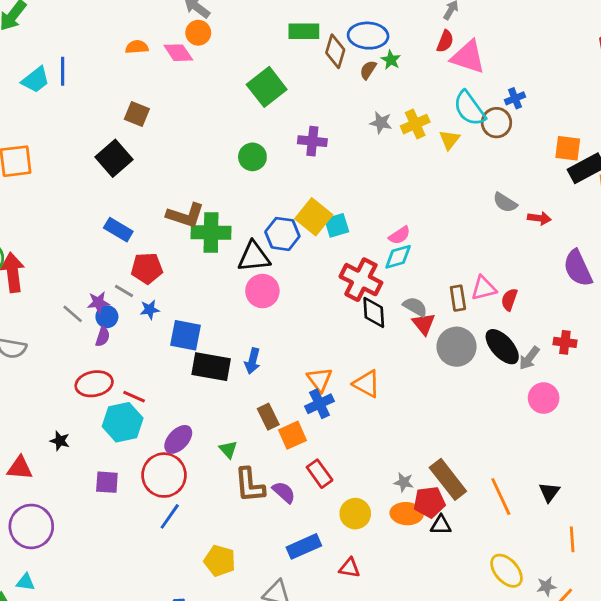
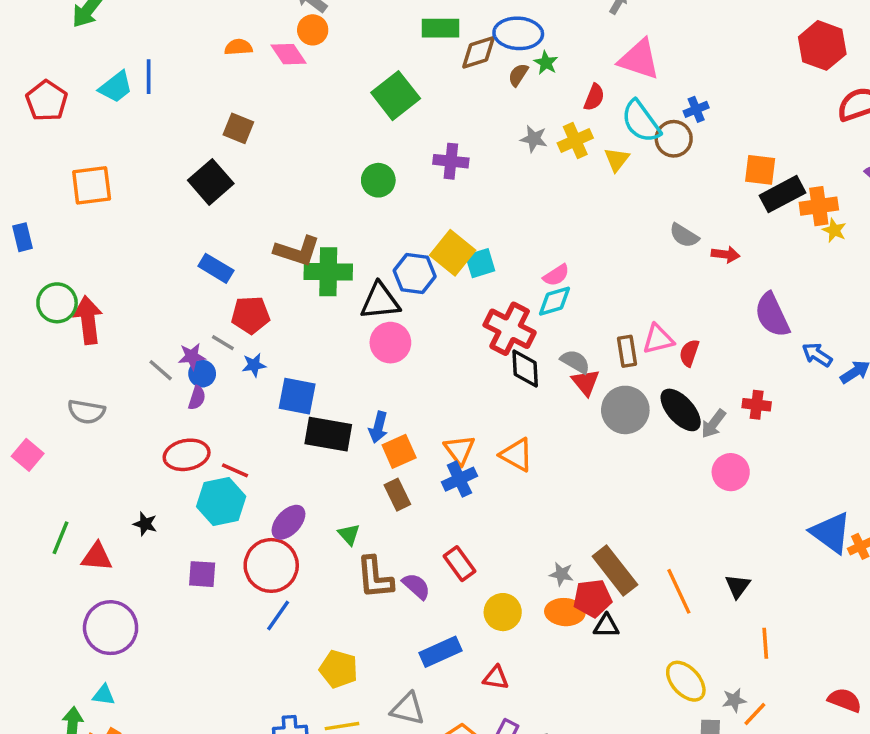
red semicircle: (445, 41) -> (594, 97), moved
brown diamond: (335, 51) -> (478, 52), turned 56
orange square: (292, 435) -> (399, 451), moved

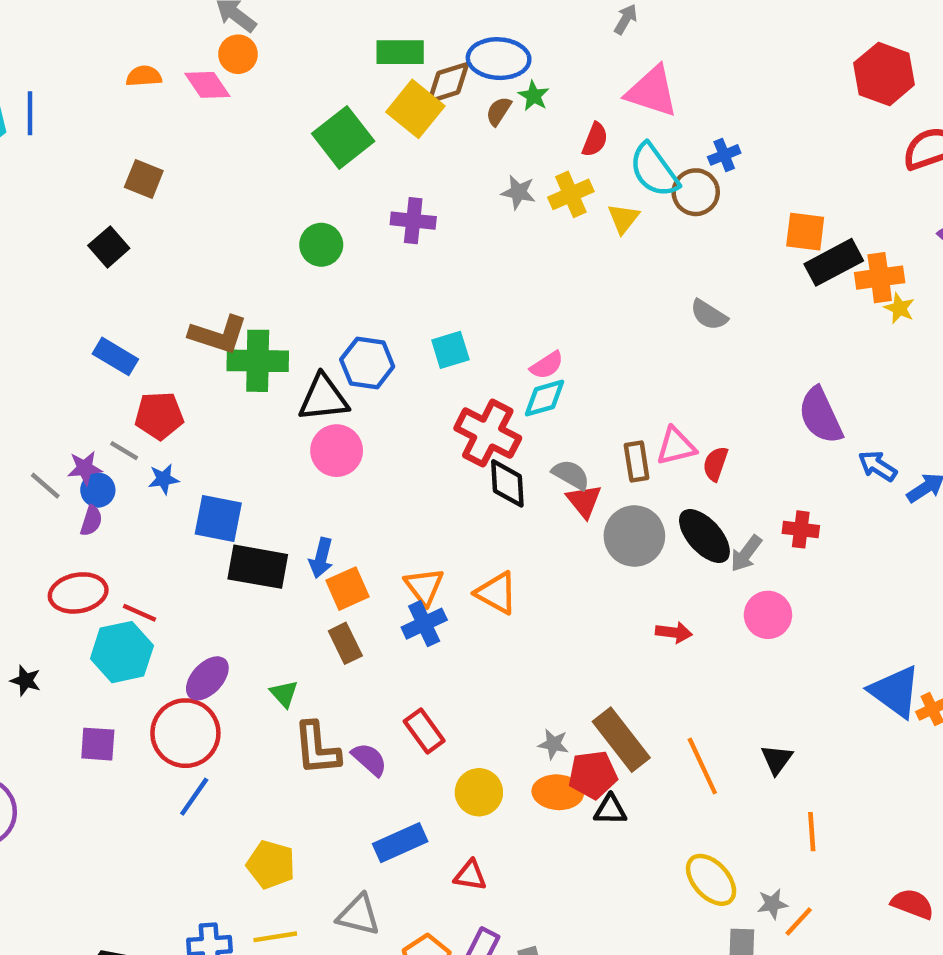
black square: (211, 182) -> (109, 247), size x0.7
yellow square: (453, 253) -> (415, 109), moved
red arrow: (726, 254) -> (674, 632), moved

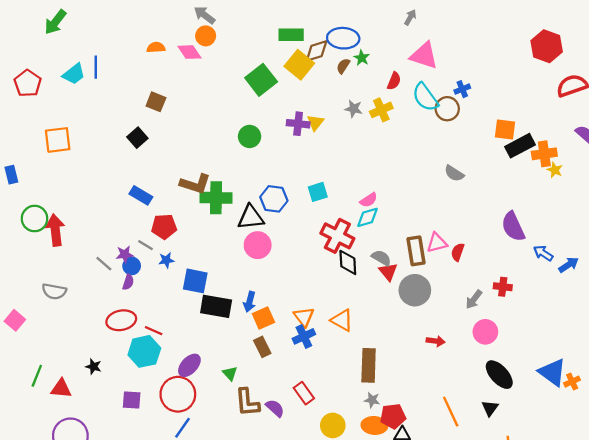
yellow triangle: (623, 218) -> (315, 123), moved
brown rectangle: (637, 462) -> (416, 251), size x1.4
black ellipse: (704, 536) -> (499, 375), moved
brown rectangle: (621, 740) -> (369, 365), moved, turned 40

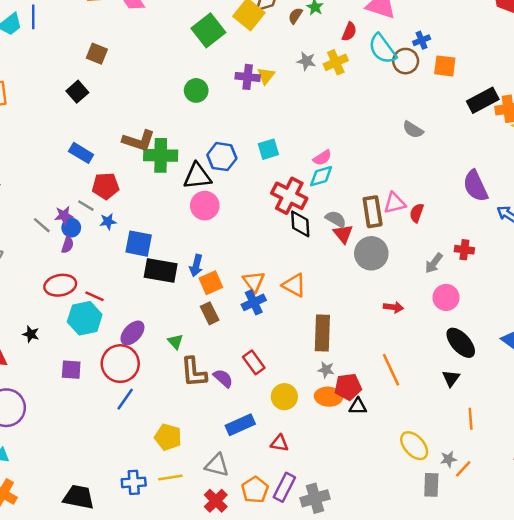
orange square: (505, 130) -> (445, 66), moved
orange line: (451, 412) -> (391, 370), moved

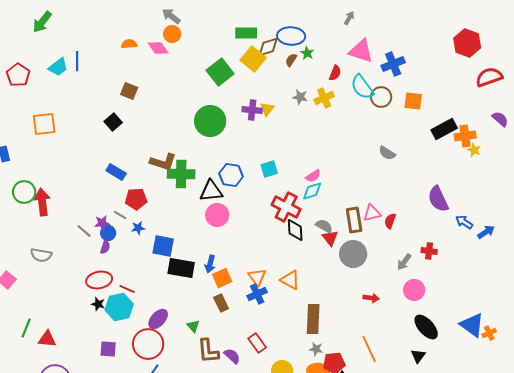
blue cross: (422, 40) -> (393, 64), moved, size x1.6
green circle: (196, 90) -> (210, 121), size x1.6
black star: (31, 334) -> (98, 304), moved

